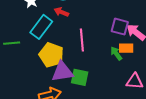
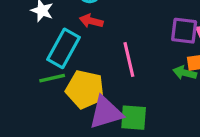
green line: (12, 43) -> (52, 78), moved
green arrow: (116, 53) -> (185, 73), turned -32

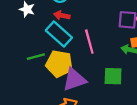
cyan rectangle: (63, 48) -> (59, 34), moved, turned -75
green square: (134, 118) -> (113, 76), moved

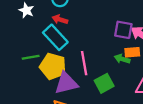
pink line: (89, 42) -> (84, 63), moved
green square: (113, 76) -> (104, 83), turned -36

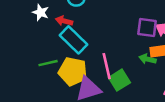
red arrow: (60, 19) -> (64, 21), moved
green square: (104, 83) -> (119, 80), moved

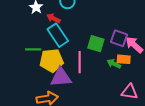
yellow pentagon: (73, 72) -> (52, 61), turned -30
green square: (119, 80) -> (96, 44), moved, turned 36

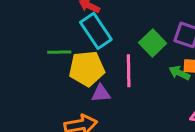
green square: (96, 44) -> (153, 43), turned 30
purple triangle: (61, 77) -> (101, 93), size x0.6

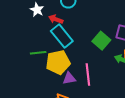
pink line: (129, 71) -> (88, 74), moved

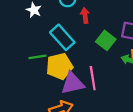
red arrow: (56, 19) -> (85, 15), moved, turned 64
purple triangle: (69, 78) -> (73, 83), size x1.6

